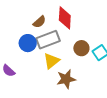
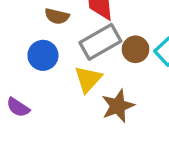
brown semicircle: (39, 22) -> (57, 16), turned 64
gray rectangle: (48, 40) -> (100, 42), moved

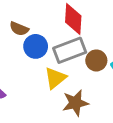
brown semicircle: (57, 16) -> (19, 29), moved
blue circle: (43, 55) -> (36, 46), moved

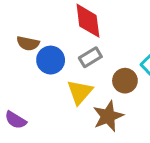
gray rectangle: (70, 50) -> (90, 57), size x0.6
brown circle: (96, 60) -> (125, 81), moved

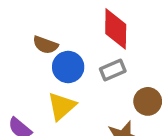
yellow triangle: (80, 92) -> (62, 106), moved

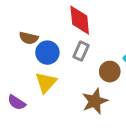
gray rectangle: (113, 70) -> (81, 51), turned -36

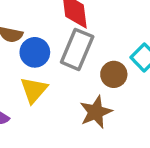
gray rectangle: (81, 51) -> (77, 49), size x1.6

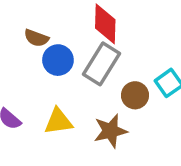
yellow triangle: (34, 90) -> (58, 121), moved, turned 32

